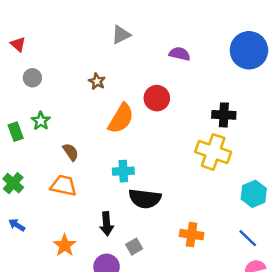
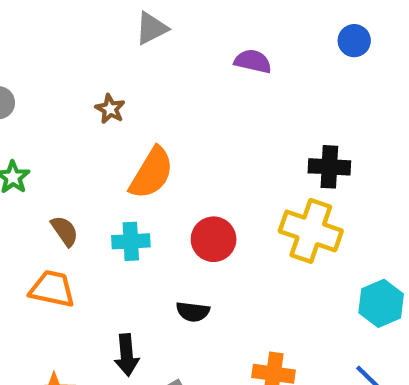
blue circle: (249, 50) -> (354, 41), moved, size x0.5
red circle: (157, 98) -> (214, 239), moved
cyan cross: (123, 171) -> (131, 241), moved
black semicircle: (145, 199) -> (193, 312), size x0.6

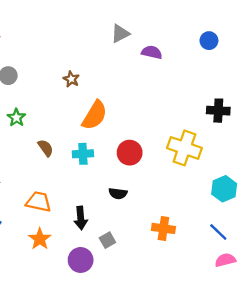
gray triangle: (151, 28) -> (120, 34), moved
black cross: (329, 167) -> (218, 111), moved
orange trapezoid: (52, 289) -> (39, 202), moved

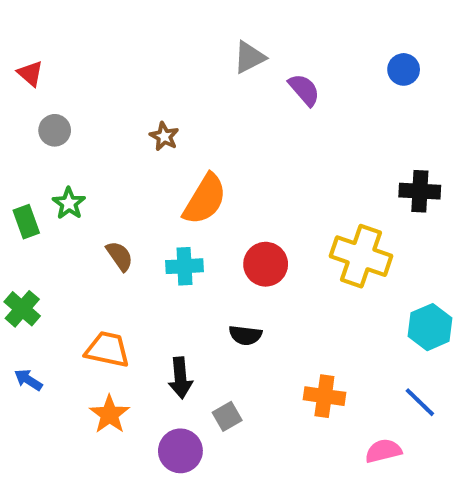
purple semicircle: (152, 52) -> (304, 90), turned 36
pink semicircle: (225, 260) -> (383, 451), moved

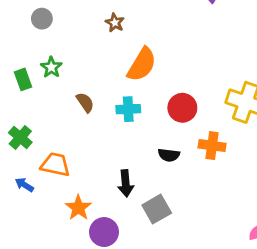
orange trapezoid: (107, 349) -> (55, 165), moved
orange cross: (324, 396) -> (212, 146), moved
gray square: (227, 416) -> (157, 209), size x1.5
purple circle: (180, 451) -> (104, 232), moved

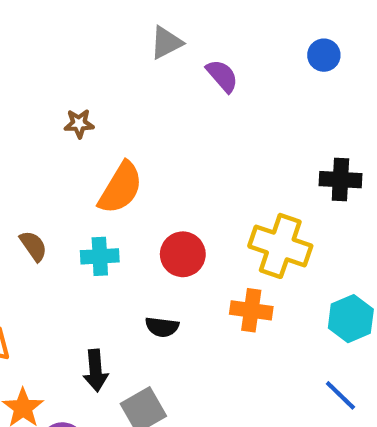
brown star: (115, 23) -> (79, 124), turned -30
orange cross: (212, 146) -> (251, 310), moved

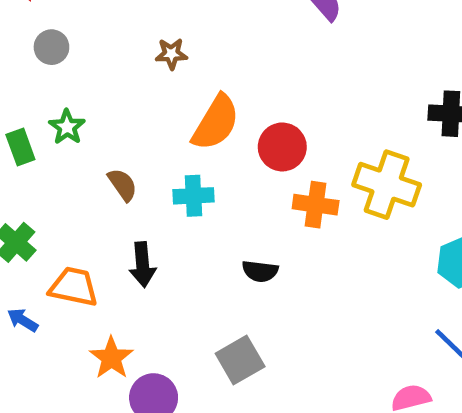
red circle: (183, 254) -> (282, 147), moved
orange cross: (251, 310) -> (316, 205), moved
black arrow: (96, 370) -> (142, 265), moved

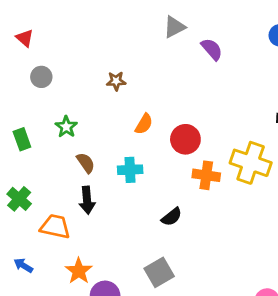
orange semicircle: (216, 123) -> (144, 124), size x0.6
green star: (67, 127) -> (66, 127), moved
black arrow: (142, 265) -> (87, 200), moved
black semicircle: (260, 271) -> (172, 217), turned -45
blue arrow: (23, 320) -> (23, 265), moved

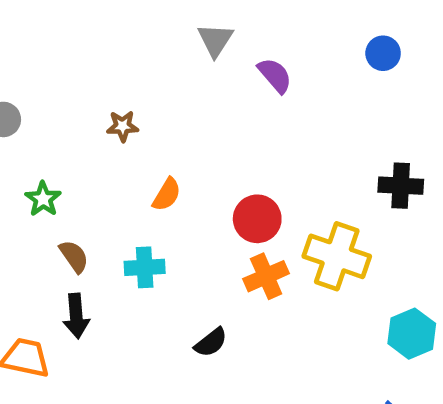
gray triangle: (174, 27) -> (215, 40), turned -30
red circle: (185, 139) -> (257, 219), moved
orange cross: (206, 175) -> (266, 276), turned -32

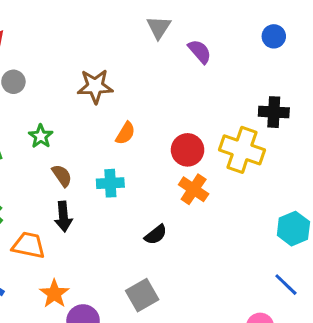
brown star: (123, 126) -> (95, 86), size x1.6
black cross: (401, 186) -> (274, 112), moved
yellow cross: (337, 256) -> (242, 150), moved
orange cross: (266, 276) -> (194, 189), turned -32

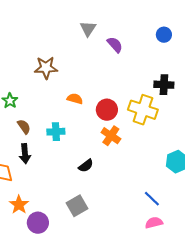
orange semicircle: (125, 133) -> (75, 99), moved, turned -105
blue line: (286, 285) -> (152, 199), moved

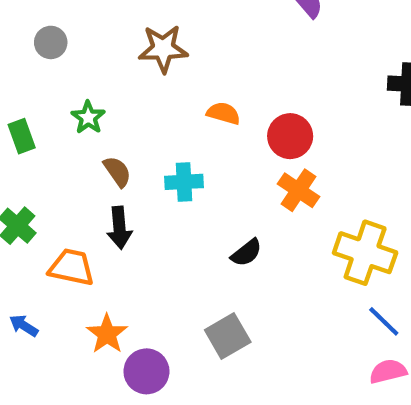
yellow cross: (143, 110) -> (365, 253), moved

